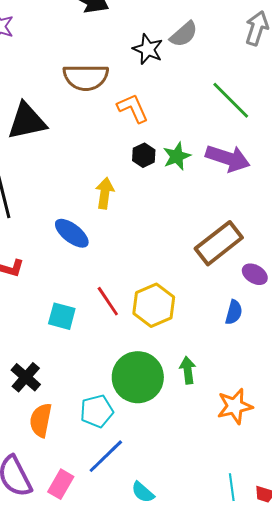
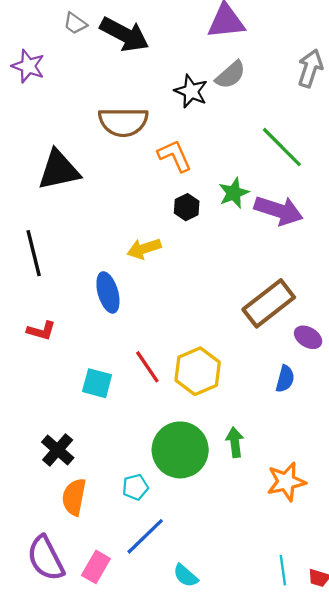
green star: (177, 156) -> (234, 193), moved
yellow arrow: (105, 193) -> (144, 249), turned -116
blue ellipse: (72, 233) -> (108, 292), turned 36
cyan pentagon: (97, 411) -> (135, 487), size x0.7

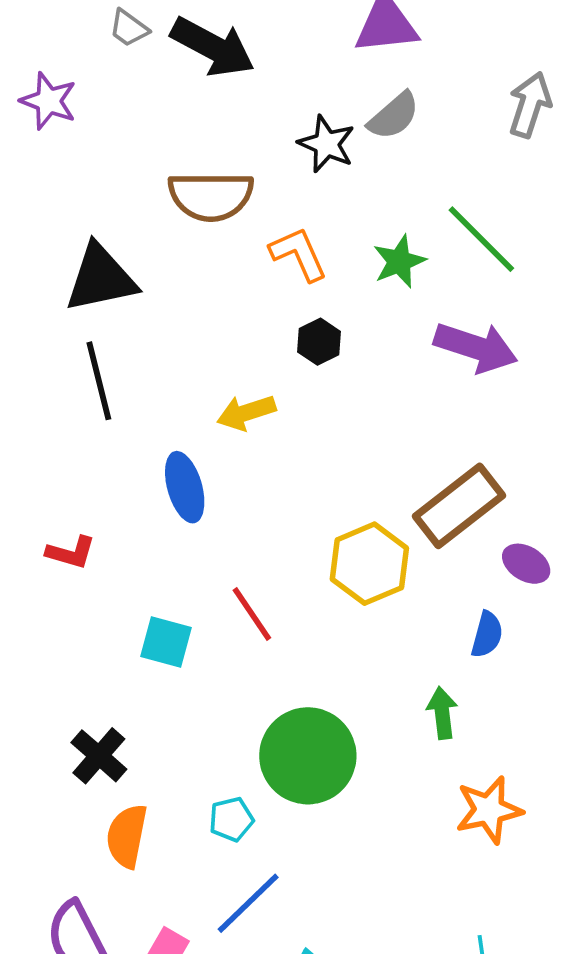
green star: (234, 193) -> (399, 261), moved
black line: (34, 253) -> (99, 381), moved
yellow hexagon: (198, 371) -> (369, 564), moved
green arrow: (235, 442) -> (442, 713), moved

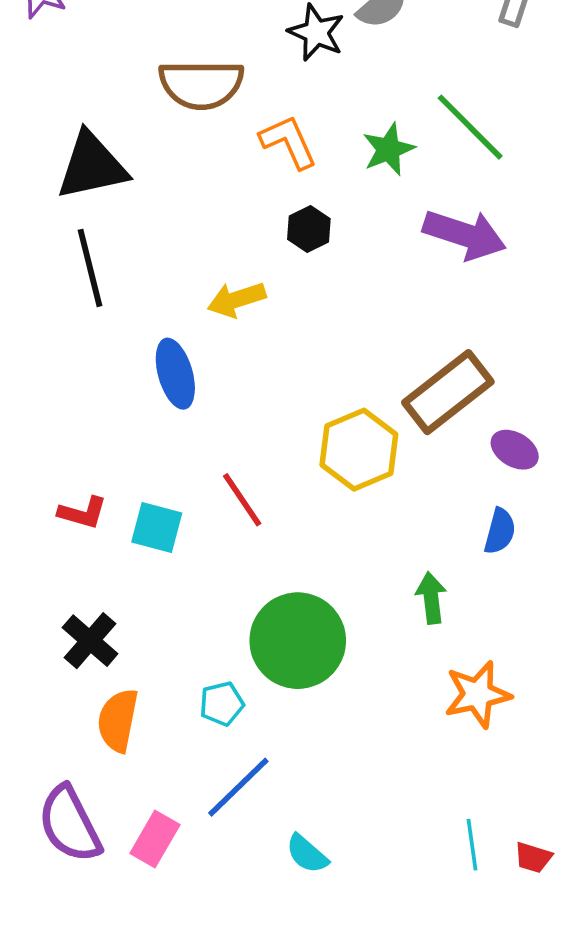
red L-shape: (71, 552) -> (83, 513), moved
blue semicircle: (487, 635) -> (500, 531), moved

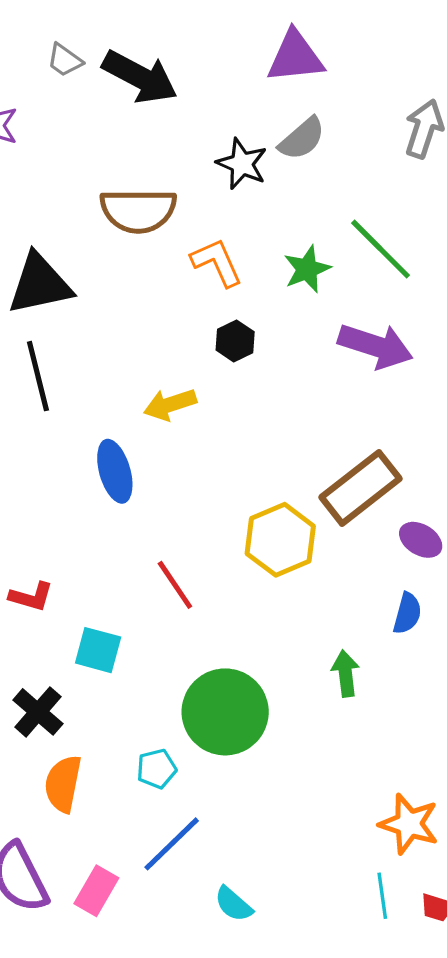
cyan square: (157, 528) -> (98, 650), moved
orange star: (478, 694) -> (409, 824), moved, turned 30

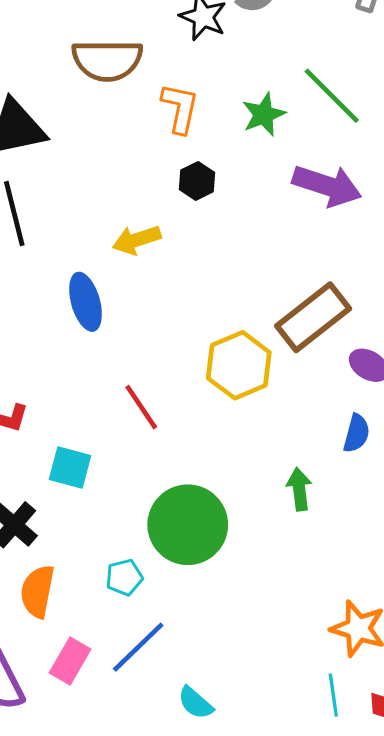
orange L-shape: (217, 262) -> (180, 108), turned 36
pink rectangle: (96, 891) -> (70, 661), moved

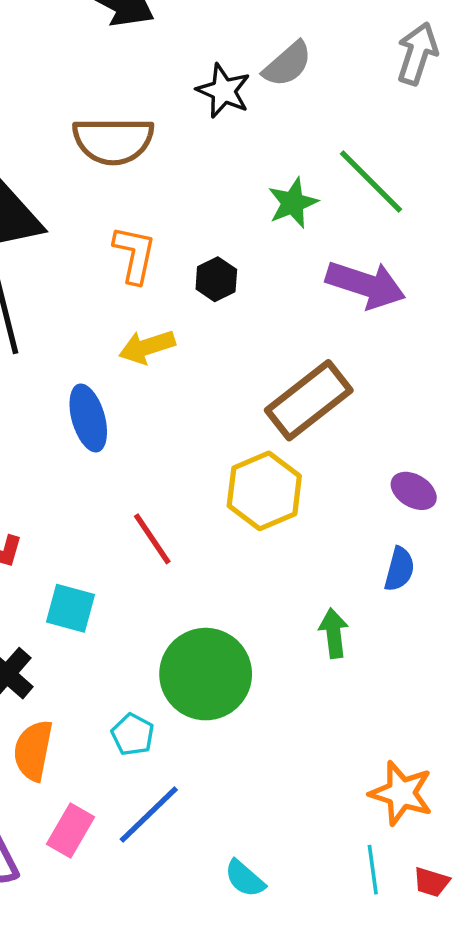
orange L-shape: (180, 108) -> (135, 254), moved
brown rectangle: (313, 317) -> (309, 400), moved
cyan pentagon: (124, 577) -> (133, 735), turned -30
cyan semicircle: (195, 703) -> (245, 879), moved

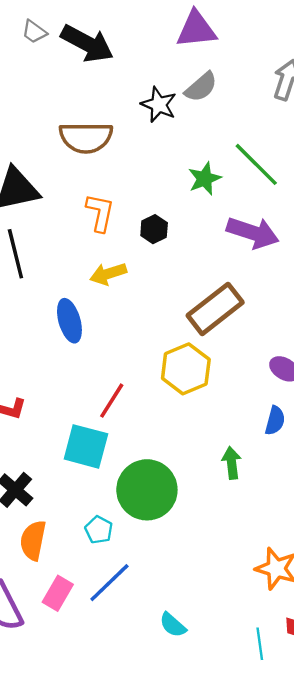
red line: (152, 539) -> (112, 401), turned 66
cyan square: (70, 608) -> (86, 446), moved, size x1.4
cyan line: (373, 870) -> (260, 644), moved

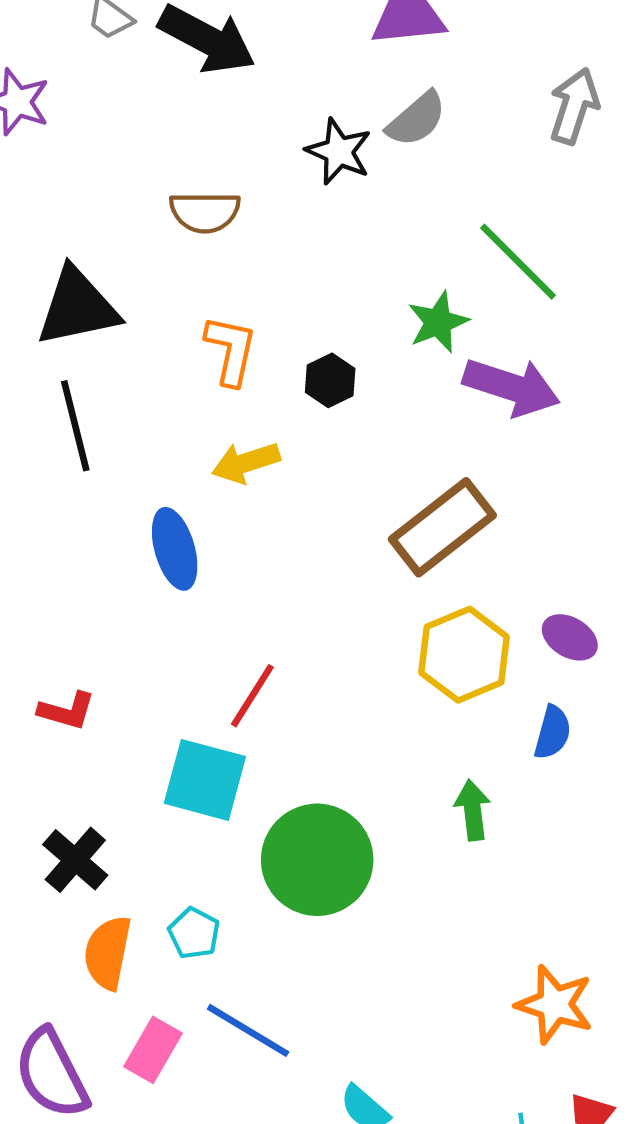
brown semicircle: (86, 137) -> (205, 212), size x0.7
green star: (205, 179) -> (438, 322), moved
yellow hexagon: (186, 369) -> (464, 655), moved
cyan pentagon: (99, 530) -> (194, 933), moved
blue line: (109, 583) -> (248, 1030), turned 75

